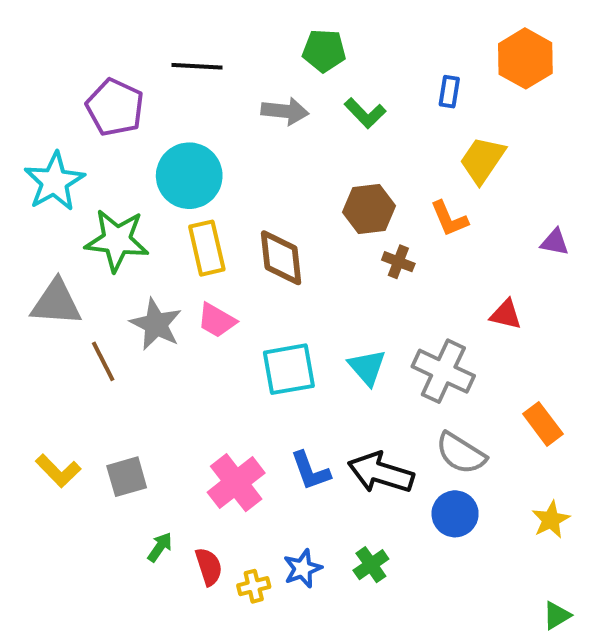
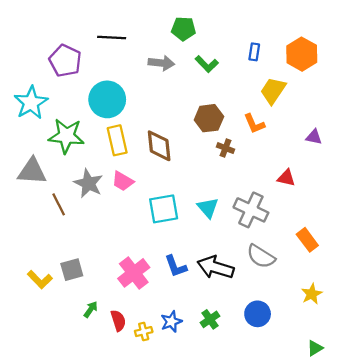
orange hexagon: (525, 58) -> (302, 54), moved
yellow L-shape: (58, 471) -> (40, 280), moved
blue circle: (455, 514) -> (258, 314), moved

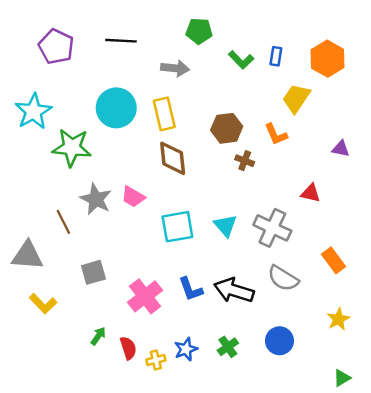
purple pentagon: (65, 61) -> (56, 47), moved
green L-shape: (207, 64) -> (241, 60), moved
yellow rectangle: (117, 140) -> (164, 114), moved
gray triangle: (32, 171) -> (27, 256), moved
gray square: (72, 270) -> (93, 272), moved

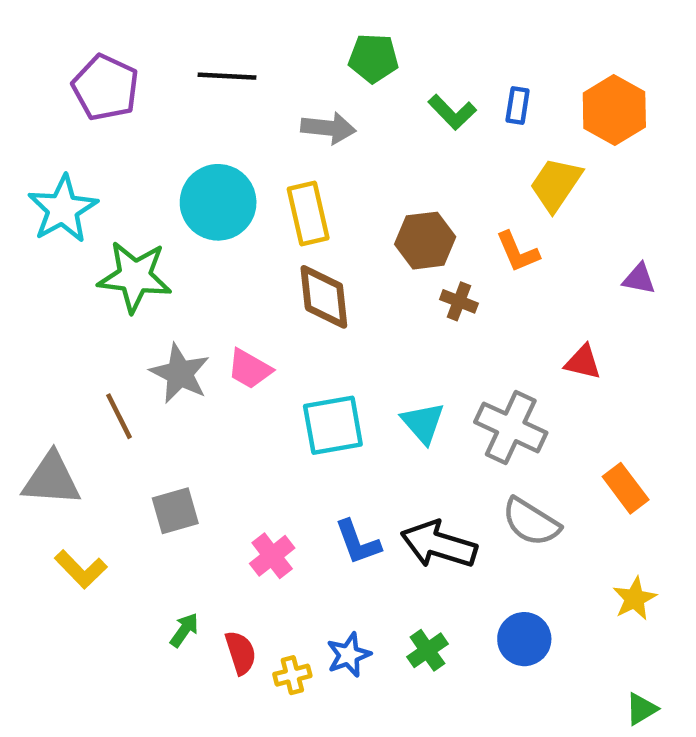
pink cross: (145, 296) -> (272, 556), size x0.7

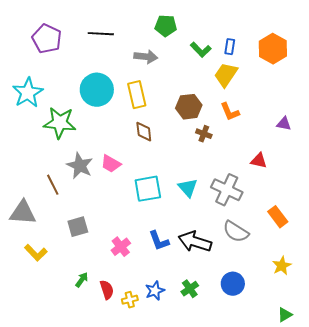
yellow trapezoid: (556, 184) -> (226, 75), moved
brown diamond: (324, 297) -> (144, 132), size x0.7

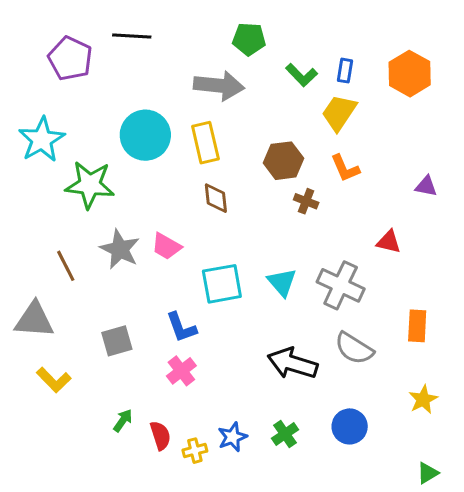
black line: (101, 34) -> (132, 36), moved
gray arrow: (146, 57) -> (219, 86), size x1.4
brown line: (53, 185) -> (66, 266), moved
orange rectangle: (278, 217) -> (417, 326), turned 40
blue L-shape: (159, 241) -> (181, 327), moved

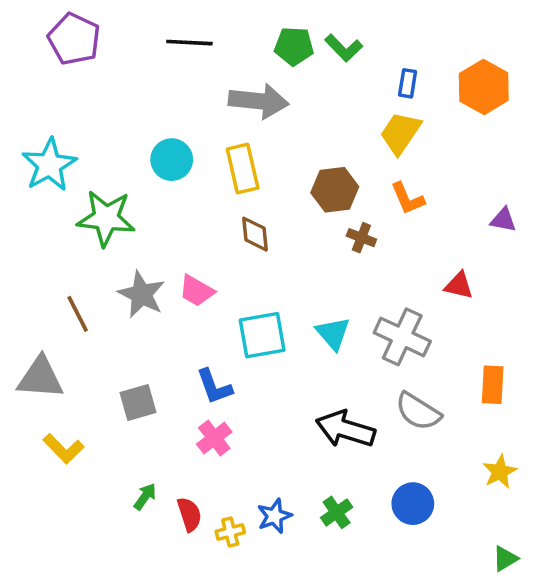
black line: (132, 36) -> (189, 43), moved
purple pentagon: (70, 59) -> (74, 39), moved
green L-shape: (302, 75) -> (344, 48), moved
cyan circle: (145, 135) -> (172, 160), size x0.7

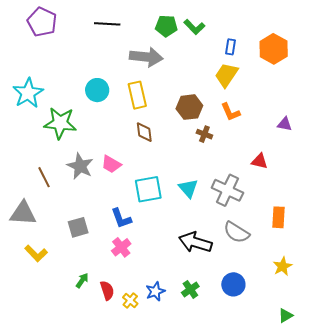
yellow cross: (230, 532) -> (130, 300), turned -35

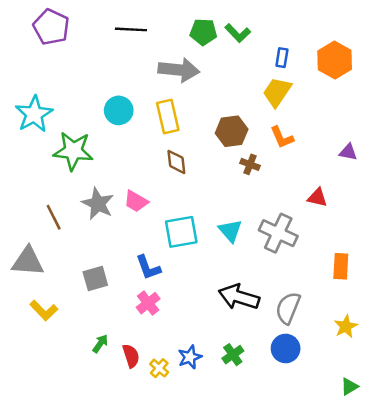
gray semicircle: (236, 232) -> (288, 308), moved, turned 80

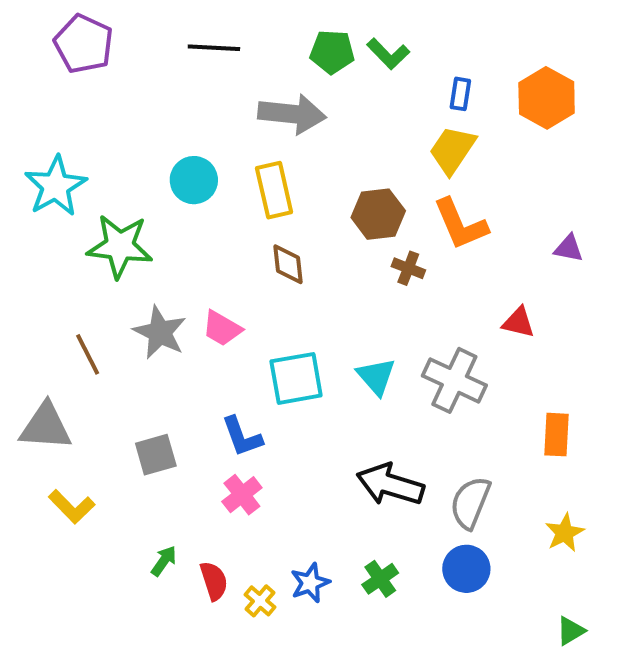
orange L-shape: (282, 137) -> (460, 224), size x1.4

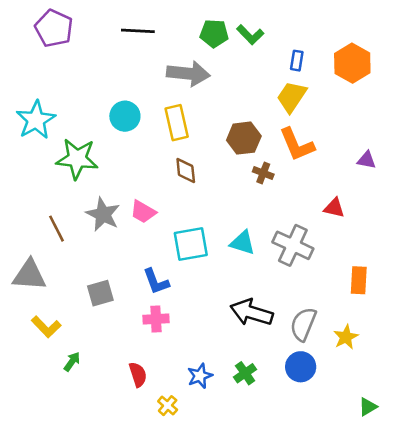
cyan triangle: (376, 376) -> (243, 243), turned -32
pink cross: (242, 495) -> (156, 319), turned 35
yellow star: (565, 533) -> (346, 337), moved
green arrow: (164, 561) -> (72, 362), moved
yellow cross: (260, 601) -> (168, 406), moved

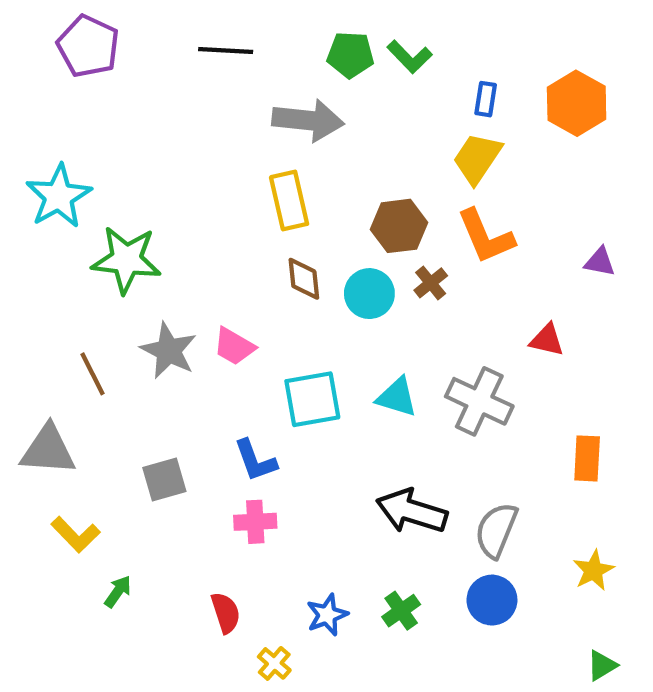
cyan circle: (125, 116) -> (369, 294), moved
brown cross: (263, 173) -> (431, 283), turned 30
yellow star: (346, 337) -> (593, 570), moved

